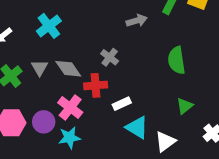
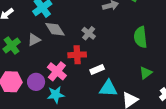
gray triangle: (39, 68) -> (34, 40), turned 32
gray diamond: (68, 69) -> (55, 29), moved
cyan triangle: (137, 127) -> (108, 88), turned -30

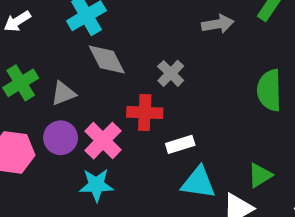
gray triangle: (34, 40) -> (63, 93), moved
green triangle: (146, 73) -> (260, 175), moved
purple circle: (36, 82) -> (61, 138), moved

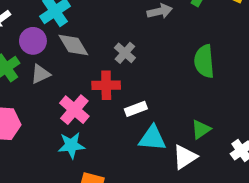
purple circle: (61, 138) -> (33, 41), moved

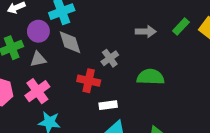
green semicircle: (204, 61) -> (151, 77), moved, turned 84
pink cross: (74, 110) -> (37, 91), moved

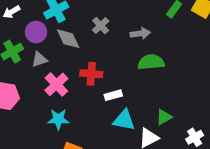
gray arrow: (146, 31) -> (140, 34), moved
gray cross: (110, 58) -> (101, 26), moved
pink cross: (37, 91) -> (56, 84), moved

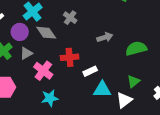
gray arrow: (140, 34) -> (105, 37), moved
green semicircle: (151, 62) -> (136, 48), moved

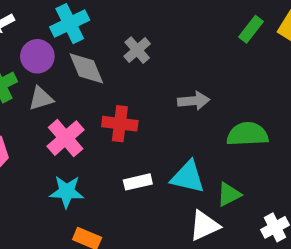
white rectangle: (90, 71) -> (138, 182), moved
cyan triangle: (102, 90) -> (188, 177), moved

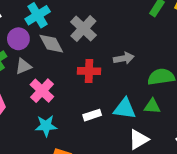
gray cross: (137, 50) -> (83, 28), size x1.5
red cross: (120, 124) -> (89, 71), moved
green triangle: (229, 194) -> (152, 106), moved, turned 36

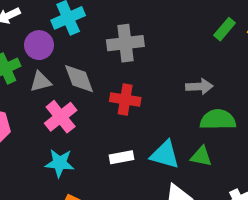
gray cross: (83, 28) -> (125, 43), turned 32
gray diamond: (51, 44) -> (79, 79), moved
gray arrow: (124, 58) -> (199, 86), moved

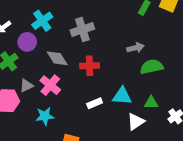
gray triangle: (41, 82) -> (26, 86), moved
green triangle: (201, 156) -> (151, 103), moved
cyan star: (60, 163) -> (45, 116), moved

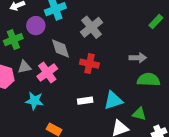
gray cross: (82, 30) -> (92, 27), turned -35
cyan triangle: (122, 96) -> (113, 100), turned -36

